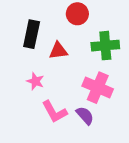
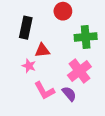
red triangle: (58, 51) -> (42, 50), moved
pink cross: (98, 88) -> (79, 71), turned 30

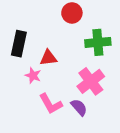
black rectangle: (26, 28) -> (19, 44), moved

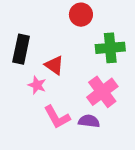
red triangle: (48, 58) -> (54, 65), turned 42
purple semicircle: (79, 107) -> (89, 121), turned -42

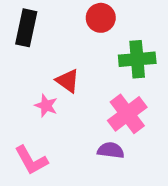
black rectangle: (21, 49) -> (26, 28), moved
pink L-shape: (57, 117) -> (31, 160), moved

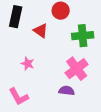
red triangle: (68, 81) -> (41, 31), moved

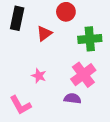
red triangle: (41, 31) -> (44, 33), turned 49
pink star: (28, 64) -> (39, 76), moved

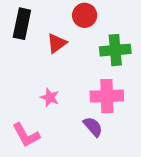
pink cross: (83, 75) -> (107, 96), turned 35
purple semicircle: (72, 99) -> (93, 127), turned 42

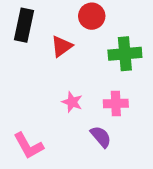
pink cross: (107, 96) -> (116, 104), size x0.7
pink star: (50, 97) -> (72, 102), moved

